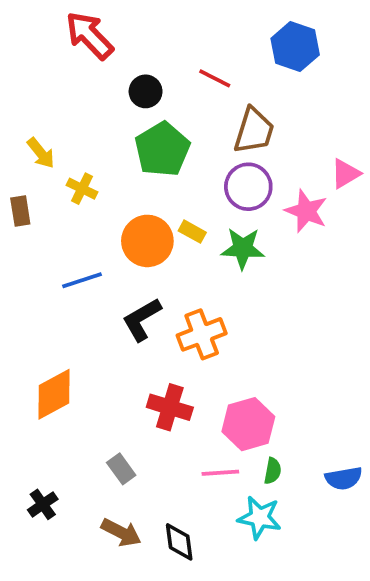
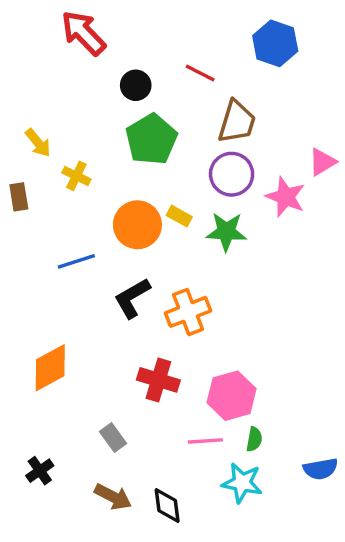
blue semicircle: (344, 478) -> (321, 469), moved

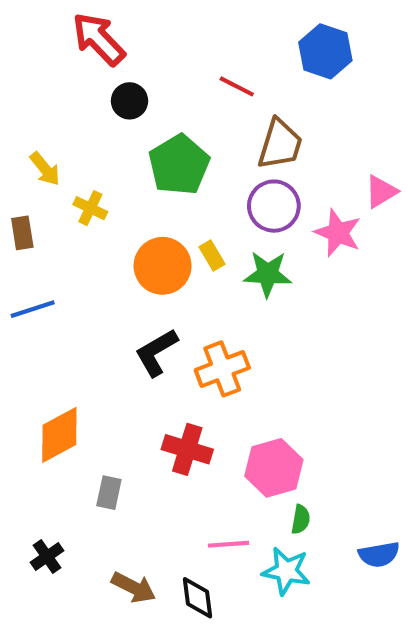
black circle: (136, 85) -> (130, 101), moved
yellow rectangle: (179, 216) -> (212, 256), turned 30
blue line: (76, 261) -> (33, 309), moved
gray rectangle: (113, 437) -> (109, 493), moved, turned 48
pink line: (205, 441) -> (228, 544), moved

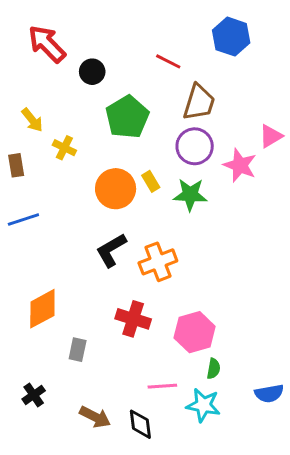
red arrow: (99, 39) -> (47, 44), moved

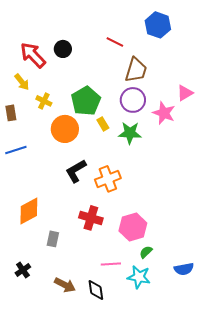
red arrow: (47, 44) -> (33, 55), moved
green pentagon: (127, 117) -> (86, 101), moved
orange circle: (116, 189) -> (65, 129), moved
green semicircle: (214, 369) -> (146, 252), turned -144

